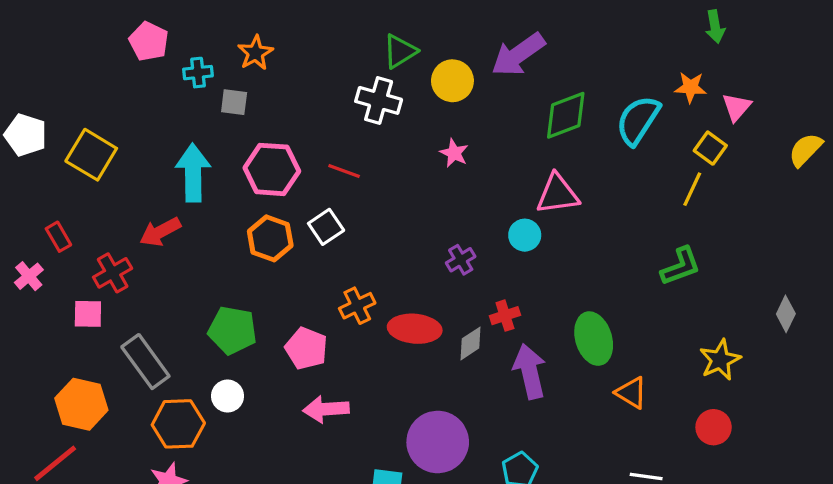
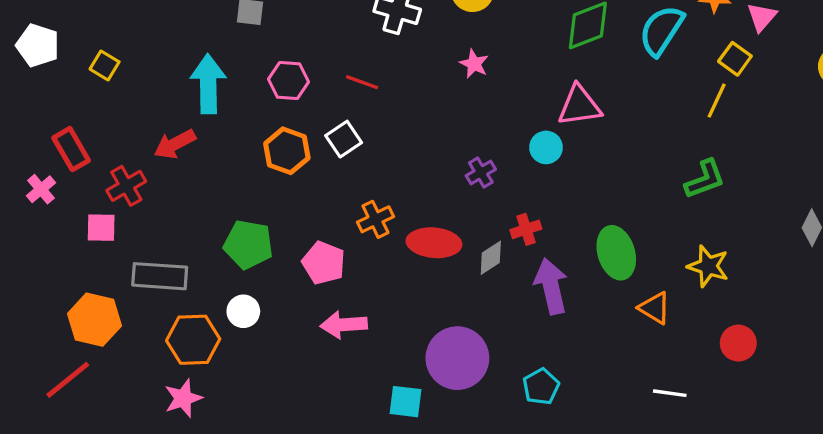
yellow square: (91, 155) -> (105, 65), size x0.6
pink hexagon: (272, 169) -> (288, 81), size x0.7
red rectangle: (58, 237) -> (71, 149), size x1.4
yellow star: (720, 360) -> (708, 266), moved, turned -30
gray rectangle: (145, 362) -> (160, 276), turned -50

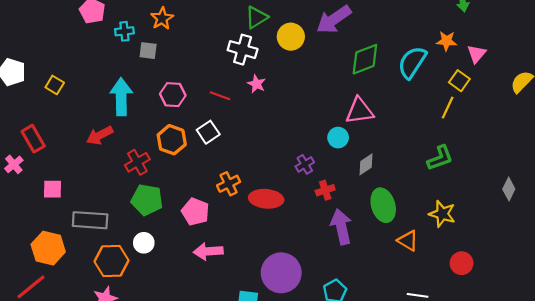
pink star: (474, 64) -> (256, 84), moved
purple cross: (481, 173) -> (305, 164), moved
red cross: (126, 186) -> (137, 162), moved
gray diamond: (491, 258) -> (366, 164), moved

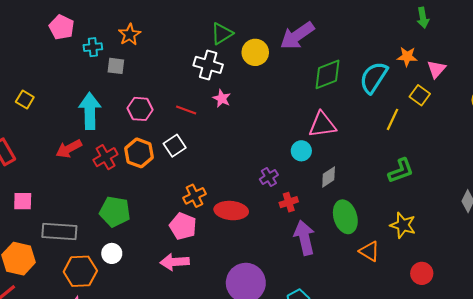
yellow line: (448, 108) -> (392, 119), moved
red cross: (137, 162) -> (105, 157), moved
pink pentagon: (195, 212) -> (183, 226), moved

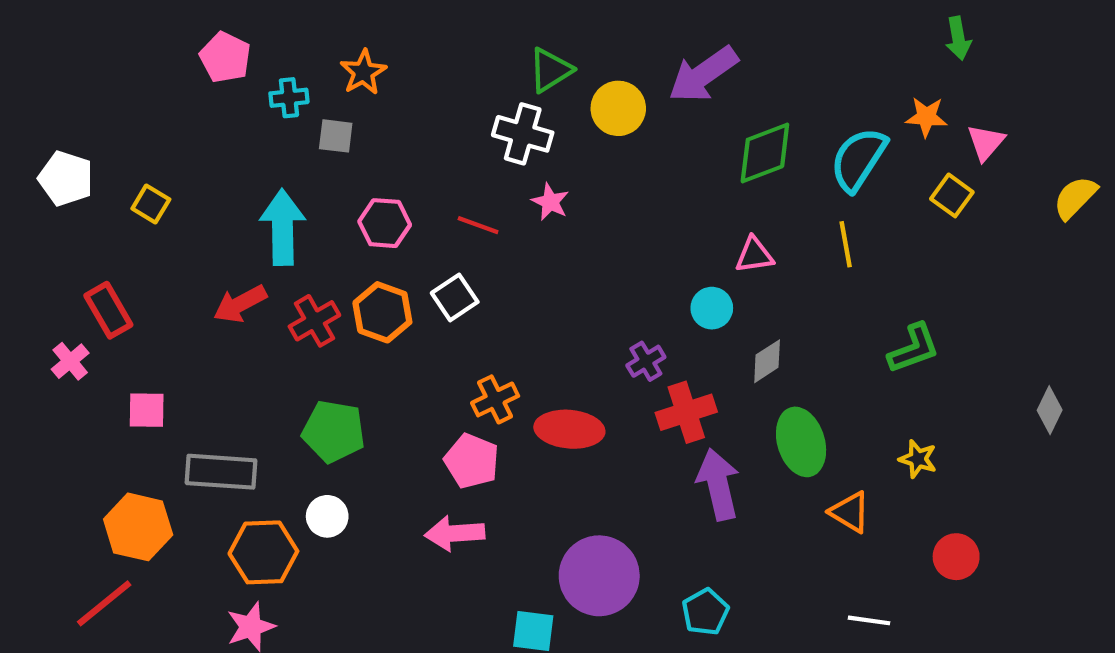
yellow line: (392, 119) -> (846, 244), moved, turned -35
pink triangle: (322, 125) -> (754, 255), size x0.7
red cross: (289, 202) -> (686, 412), size x1.5
yellow star: (403, 225) -> (918, 459), size x0.7

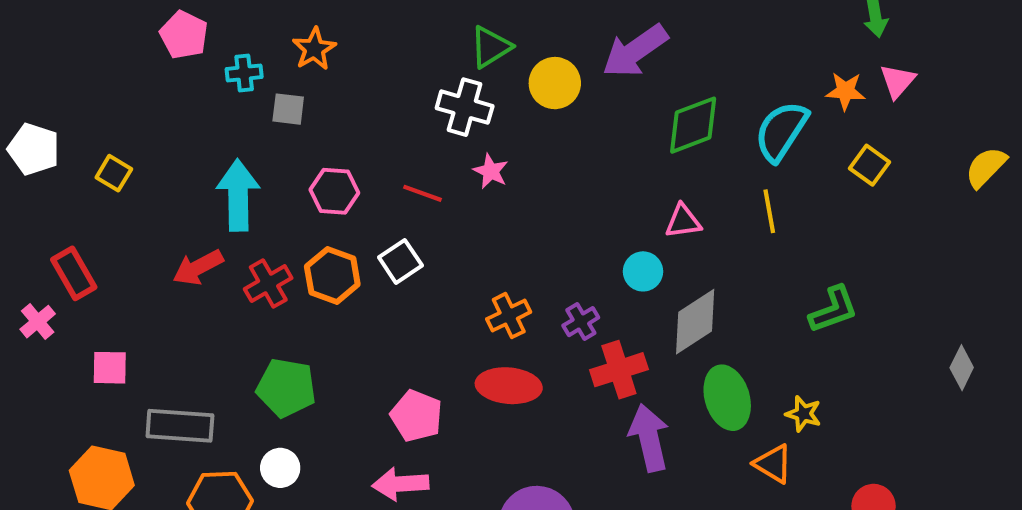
pink triangle: (986, 142) -> (898, 81), moved
gray diamond: (767, 361) -> (695, 322), size x1.6
orange cross: (495, 399) -> (509, 316), moved
yellow star: (918, 459) -> (803, 414), moved

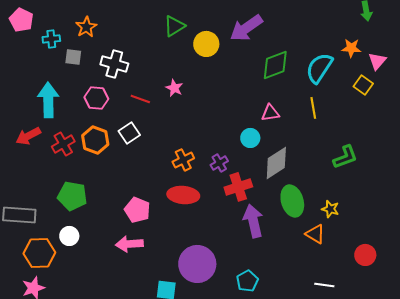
pink triangle: (898, 81) -> (377, 61), moved
white cross: (465, 107) -> (114, 64), moved

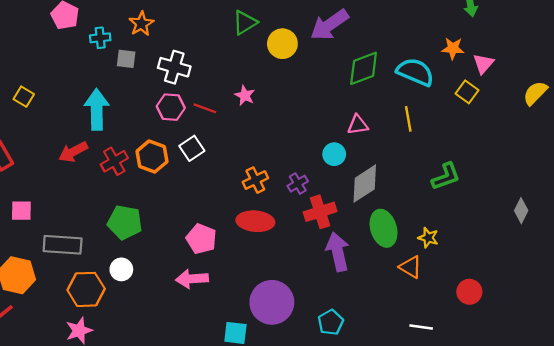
cyan semicircle: (319, 68) -> (415, 72), turned 80
pink hexagon: (96, 98) -> (171, 107), moved

